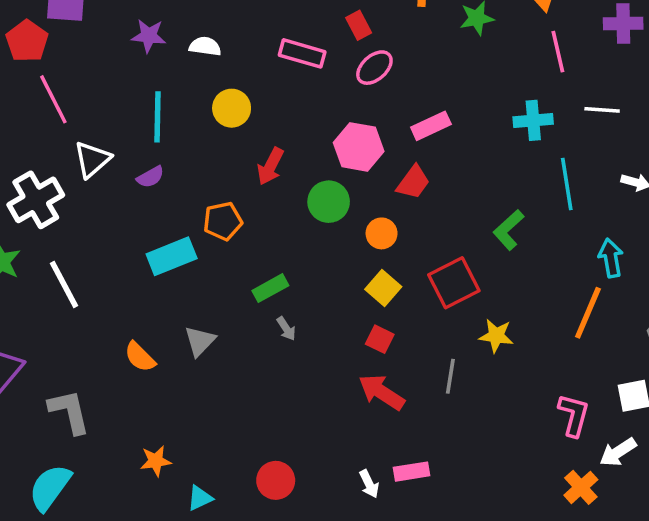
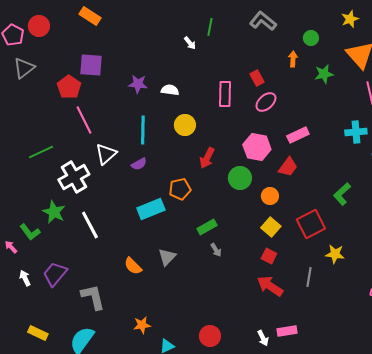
pink rectangle: (302, 53) -> (225, 94), turned 75

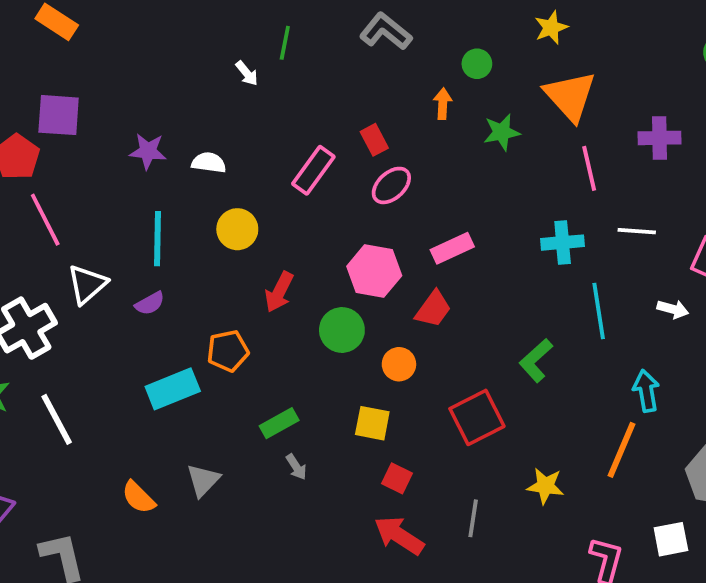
pink rectangle: (225, 94) -> (313, 170), turned 35
yellow square: (271, 227) -> (372, 423), moved, turned -30
yellow star: (335, 254) -> (545, 486), moved

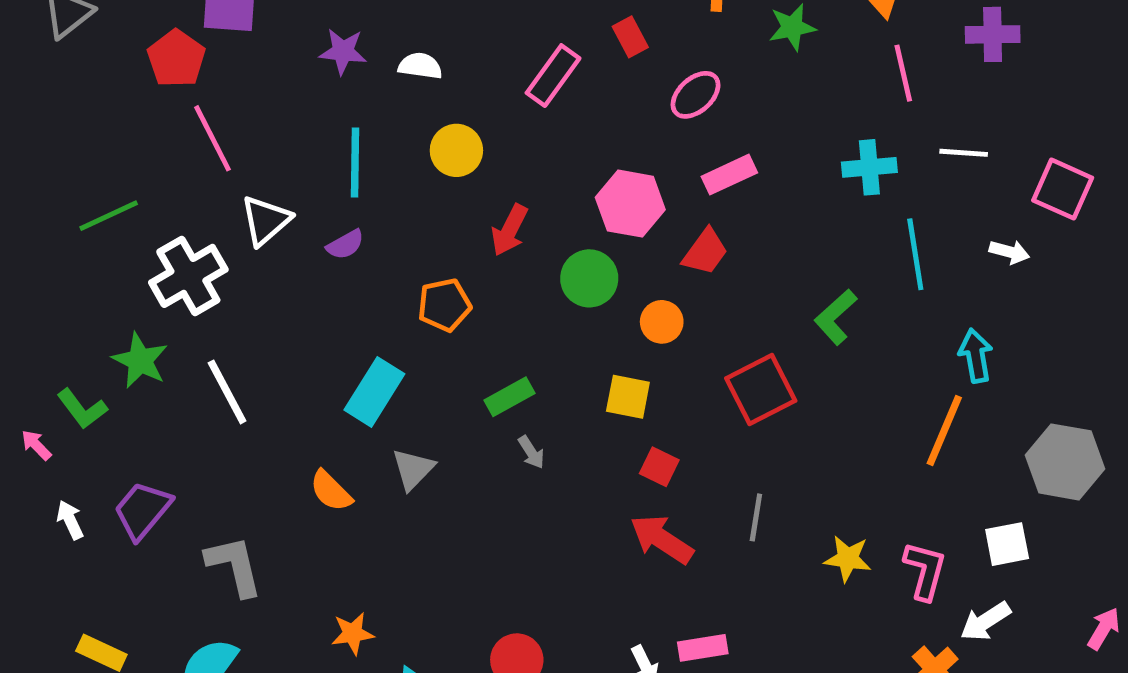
pink ellipse: (391, 185) -> (696, 95), moved
cyan rectangle: (173, 389) -> (374, 392), moved, turned -36
yellow star: (545, 486) -> (848, 559), moved

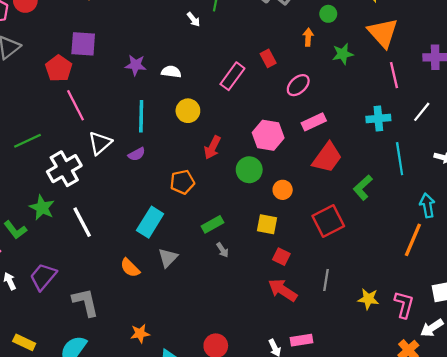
white line: (964, 153) -> (422, 112), turned -55
red trapezoid: (705, 252) -> (327, 158), moved, size x1.4

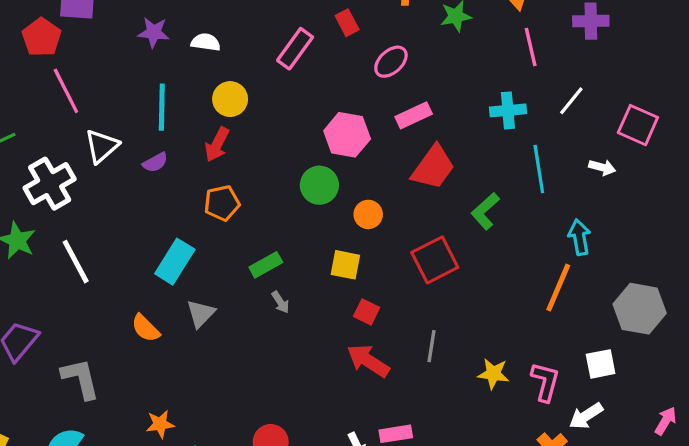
red arrow: (212, 147) -> (217, 145), moved

